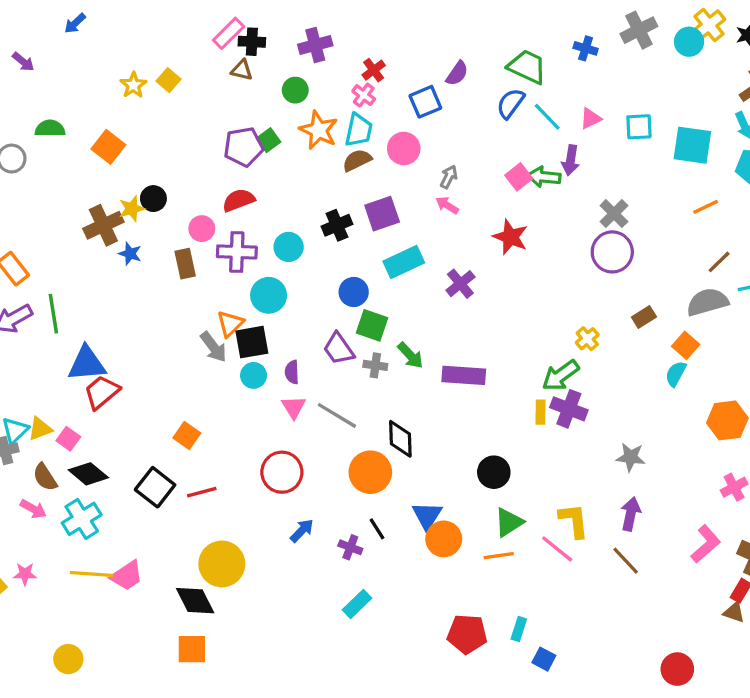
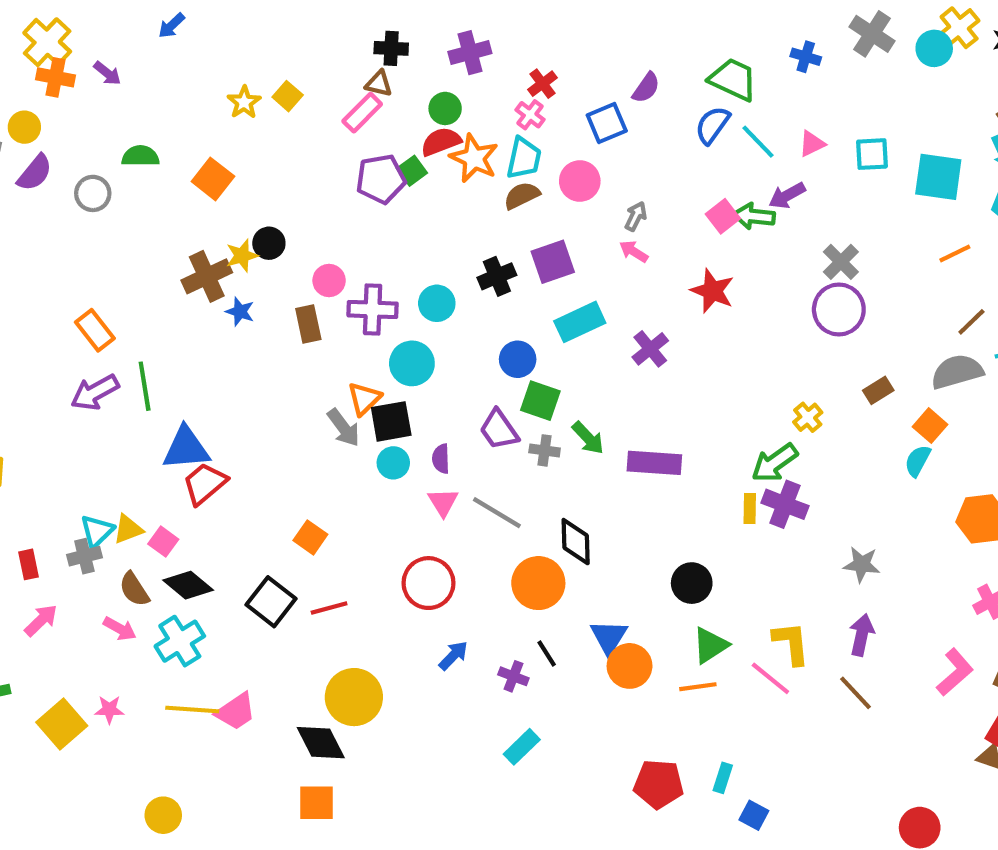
gray cross: (639, 30) -> (872, 34), turned -30
pink rectangle: (229, 33) -> (362, 113), moved
purple arrow: (571, 160) -> (787, 196), turned 52
red semicircle: (239, 200) -> (441, 142), moved

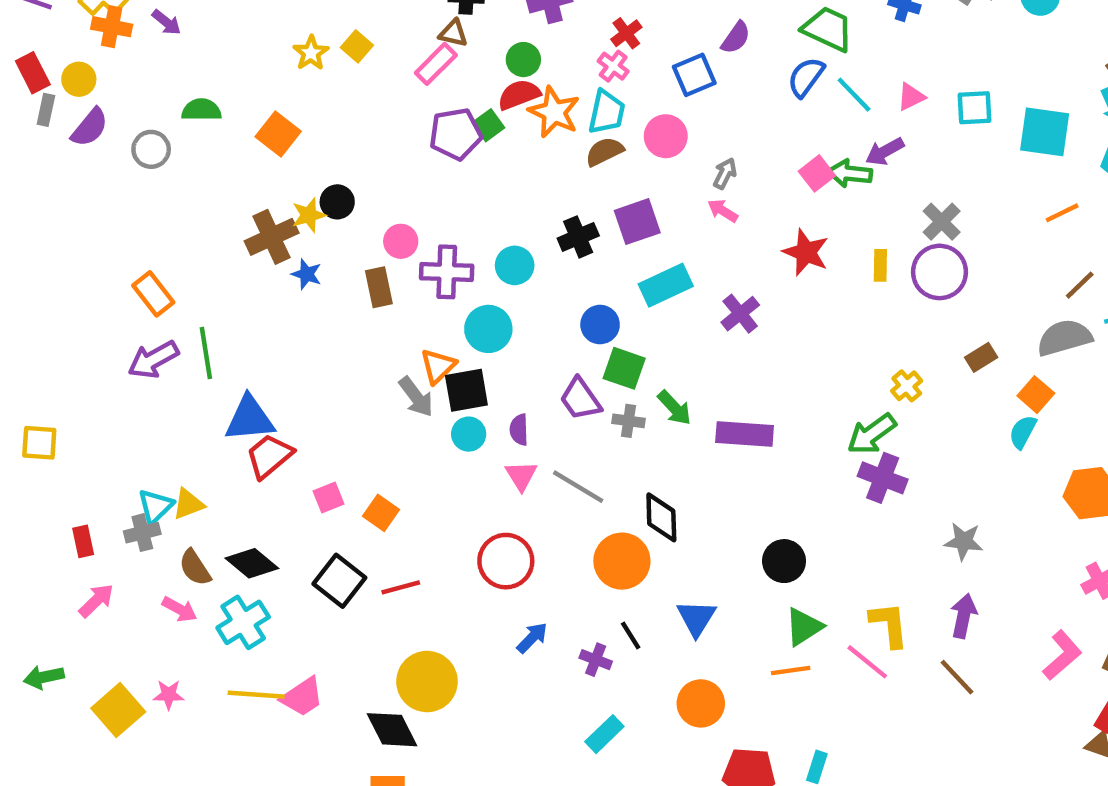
yellow rectangle: (750, 508) -> (880, 265), moved
pink square: (163, 542) -> (328, 498), moved, turned 32
orange circle: (630, 666) -> (701, 703), moved

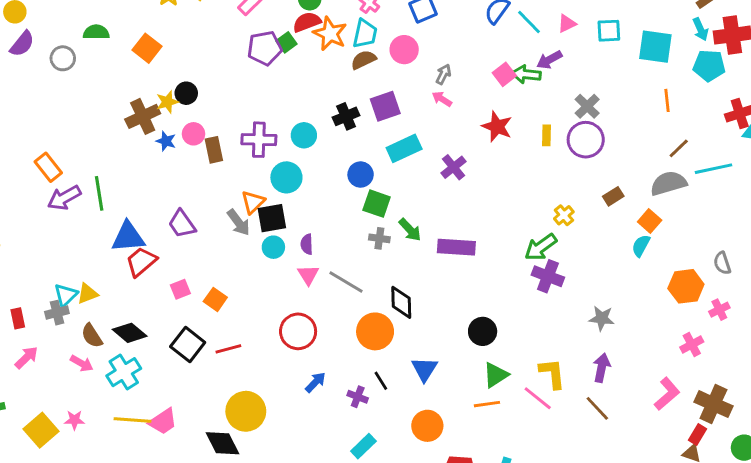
orange line: (1062, 213) -> (667, 100), turned -70
pink circle: (401, 241) -> (194, 134), moved
orange rectangle: (153, 294) -> (48, 167), moved
purple trapezoid: (580, 399) -> (182, 224), moved

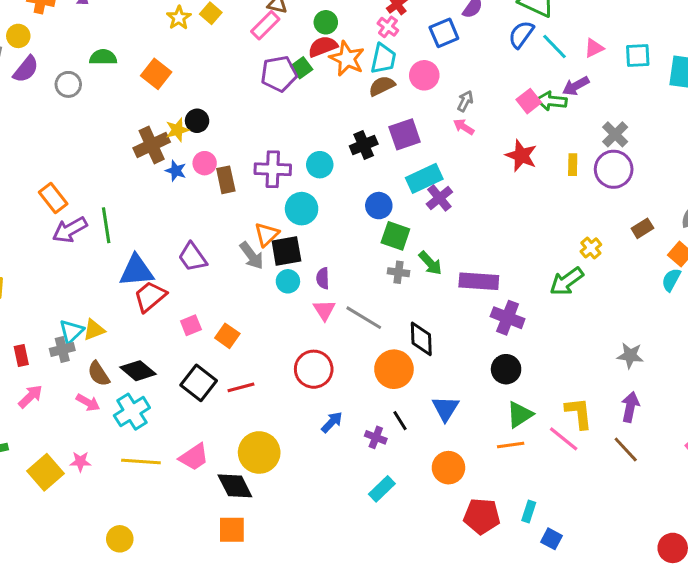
purple cross: (453, 167) -> (439, 198), moved
purple cross: (548, 276) -> (508, 318), moved
pink trapezoid: (163, 421) -> (194, 457), moved

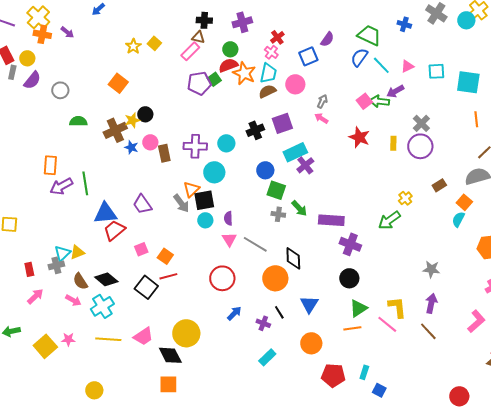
green semicircle: (103, 57) -> (78, 121), moved
orange rectangle: (53, 198) -> (50, 165), turned 42
red line: (241, 387) -> (168, 276), moved

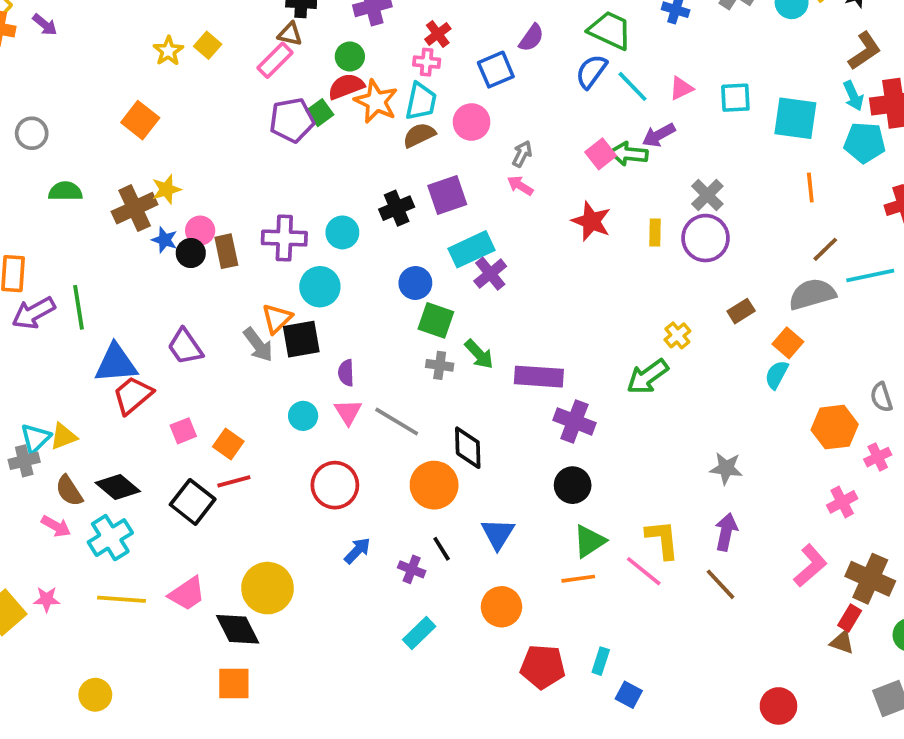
pink cross: (271, 52) -> (427, 62), turned -32
black circle: (145, 114) -> (191, 253), moved
cyan circle: (205, 220) -> (303, 416), moved

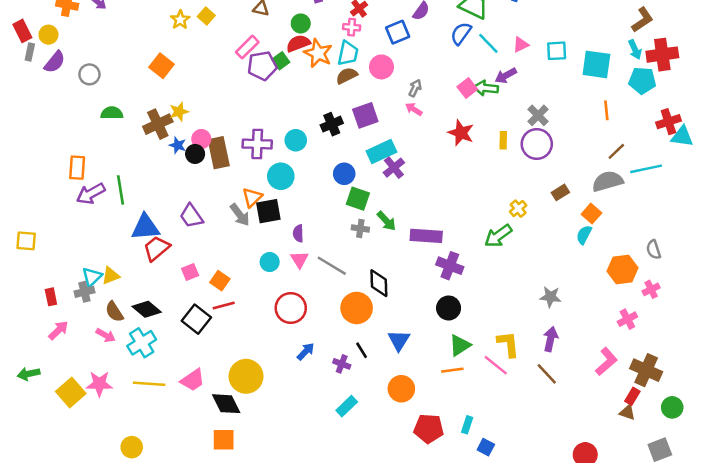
pink rectangle: (275, 60) -> (247, 47), moved
brown rectangle: (226, 251) -> (219, 153), size x1.4
pink star: (47, 599) -> (99, 384), size x1.5

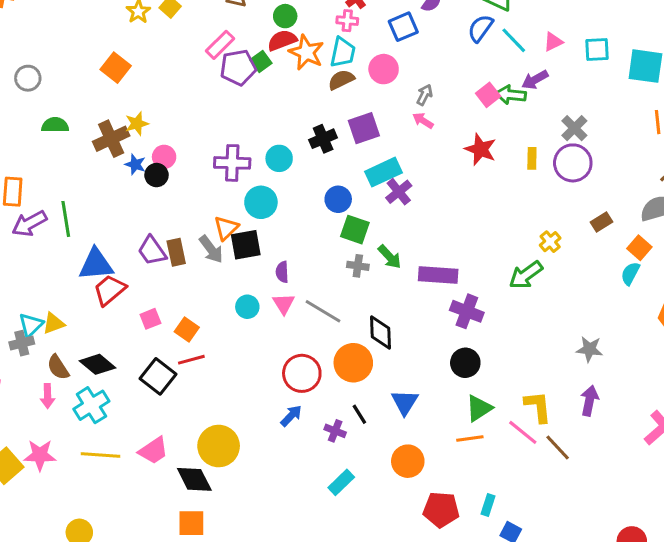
brown rectangle: (219, 153) -> (176, 252), moved, size x0.7
red circle: (291, 308) -> (302, 373), moved
pink arrow: (106, 335) -> (48, 396), turned 60
brown line: (547, 374) -> (558, 448), moved

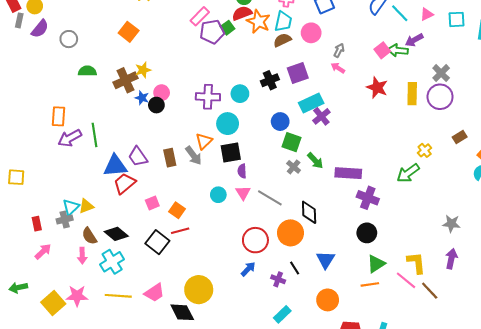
yellow rectangle: (532, 158) -> (412, 94), size x1.5
black square: (246, 245) -> (231, 152), moved
purple trapezoid: (152, 251) -> (138, 157), moved
gray cross: (358, 266) -> (294, 167), turned 32

